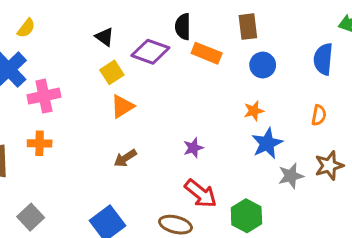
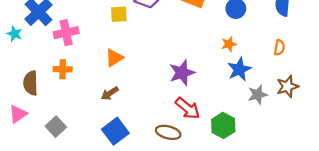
yellow square: (112, 72) -> (119, 14), turned 30
orange triangle: (122, 106) -> (114, 58), moved
purple star: (193, 148) -> (182, 73), size x1.6
brown arrow: (125, 158) -> (110, 93), moved

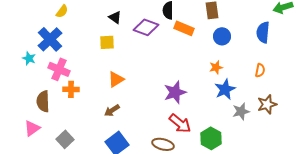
yellow square: (119, 14) -> (107, 42), moved
pink cross: (66, 33) -> (59, 69), moved, turned 35

